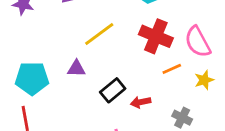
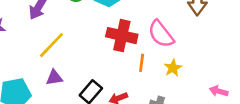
yellow line: (99, 34) -> (51, 45), moved
orange line: (172, 69) -> (142, 63), turned -48

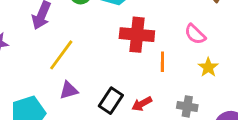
pink semicircle: (161, 34) -> (195, 34), moved, size x0.7
yellow star: (173, 68) -> (208, 67), moved

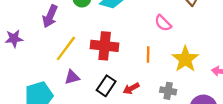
pink semicircle: (195, 34) -> (163, 23), moved
red cross: (137, 35) -> (105, 46), moved
yellow star: (208, 67) -> (185, 59), size x1.6

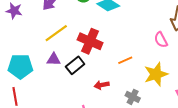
pink semicircle: (163, 23) -> (161, 40), moved
orange line: (148, 54) -> (125, 60), turned 48
black rectangle: (106, 86) -> (75, 65), moved

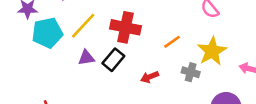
cyan pentagon: (20, 66) -> (47, 33), moved
gray cross: (133, 97) -> (191, 72), moved

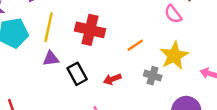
yellow line: (83, 26) -> (49, 27), turned -32
black rectangle: (113, 60) -> (77, 74), moved, turned -70

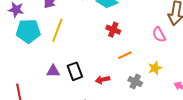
red cross: (90, 30) -> (113, 30), moved, size x0.6
yellow star: (174, 56) -> (155, 68), size x0.6
purple triangle: (51, 59) -> (53, 71), moved

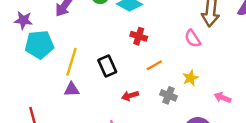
yellow line: (57, 30) -> (72, 62), moved
black rectangle: (75, 71) -> (107, 66), moved

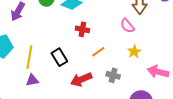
yellow star: (190, 78) -> (134, 52), moved
red arrow: (130, 96) -> (81, 79), size x1.5
pink arrow: (222, 98) -> (158, 72), size x1.5

